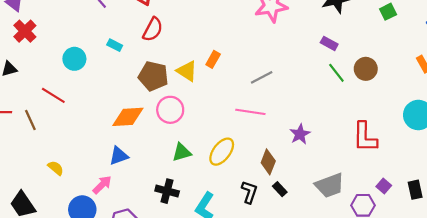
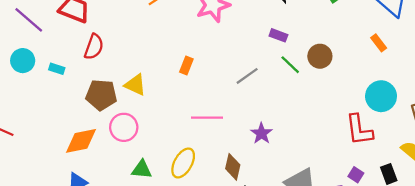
cyan circle: (74, 59) -> (23, 61), moved
orange rectangle: (213, 59) -> (186, 66), moved
gray line: (262, 77) -> (247, 76), moved
red L-shape: (365, 137) -> (359, 130), moved
green triangle: (182, 152) -> (142, 170), turned 30

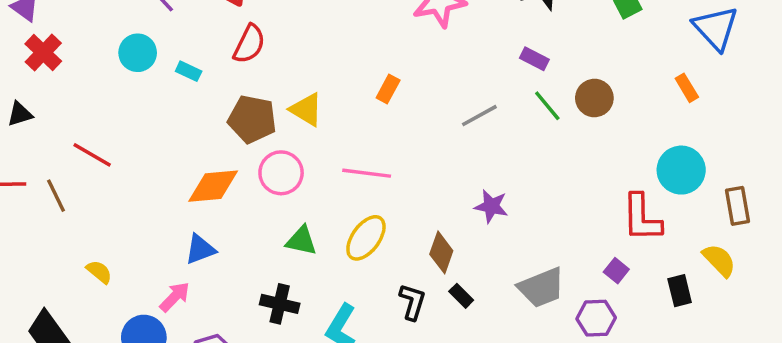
pink line: (207, 118) -> (367, 173), moved
purple star: (261, 133) -> (491, 206), turned -30
purple square: (356, 175) -> (616, 271), moved

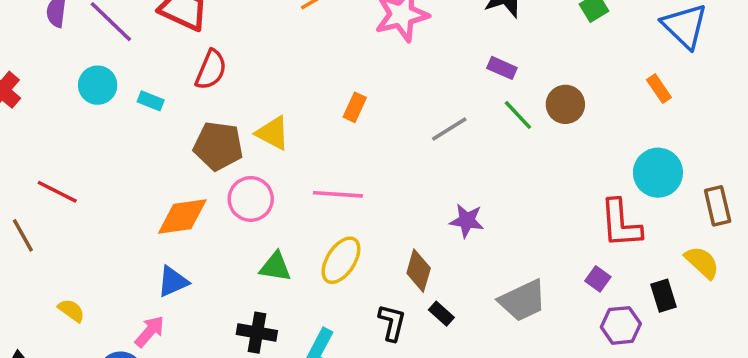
purple hexagon: (596, 318) -> (621, 325), moved

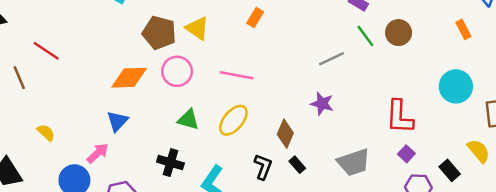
gray line: (449, 129) -> (331, 59), moved
red L-shape: (621, 224) -> (400, 117), moved
blue triangle: (173, 282) -> (117, 121), turned -30
black rectangle: (663, 296) -> (450, 170), turned -30

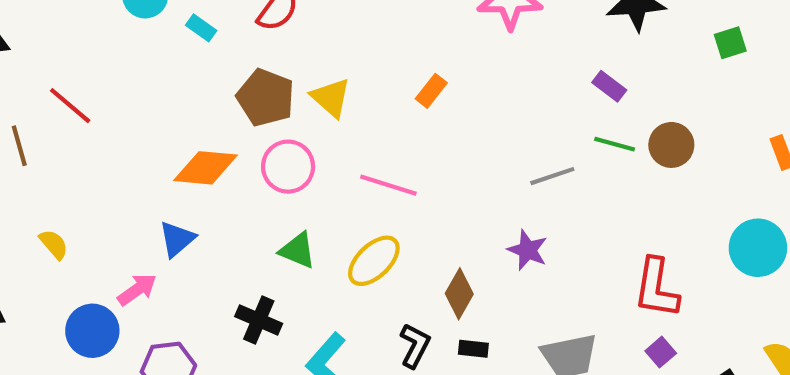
green line: (365, 36) -> (615, 144), turned -45
black rectangle: (297, 165) -> (473, 349), turned -49

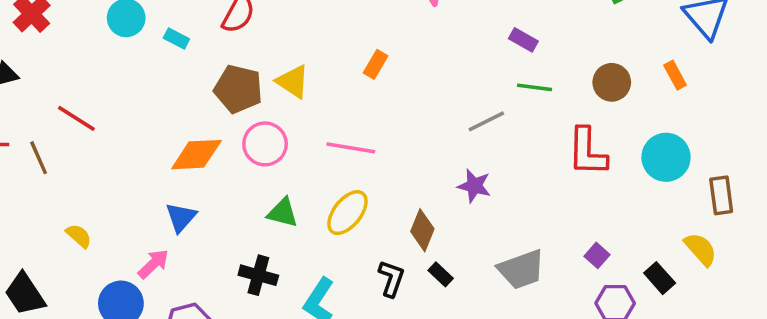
brown circle: (671, 145) -> (612, 82), moved
red L-shape: (656, 288) -> (587, 152), moved
black rectangle: (473, 349) -> (441, 274), turned 45

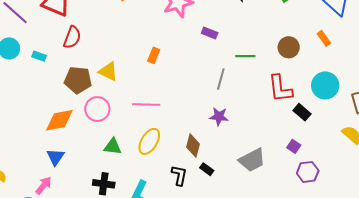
purple rectangle: (523, 40) -> (210, 33), moved
gray line: (486, 121) -> (221, 79), turned -40
black rectangle: (660, 278) -> (302, 112), moved

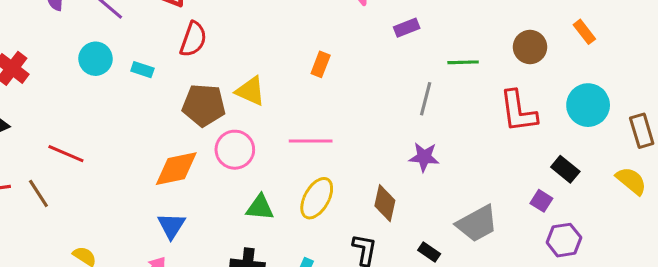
purple rectangle: (210, 33) -> (407, 28), turned -42
black rectangle: (302, 112) -> (565, 169), moved
black rectangle: (207, 169) -> (429, 252), moved

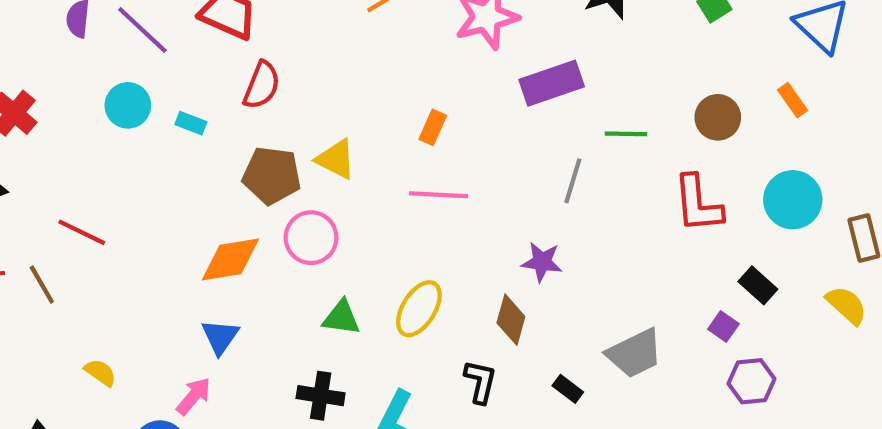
purple rectangle: (407, 28) -> (552, 83), size x1.8
pink line: (311, 141) -> (439, 195), moved
purple star: (424, 157) -> (542, 262), moved

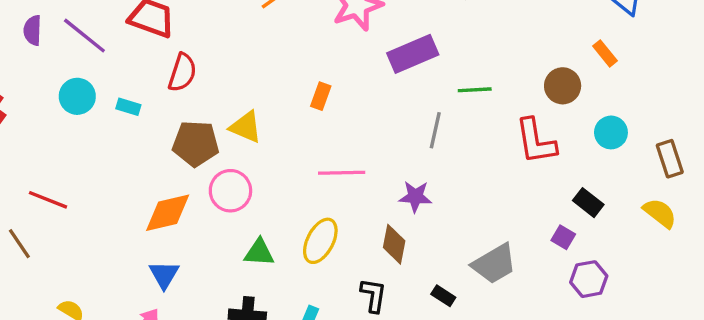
brown circle: (718, 117) -> (563, 86), moved
pink line: (439, 195) -> (342, 173), moved
cyan circle: (793, 200) -> (611, 132), size x0.7

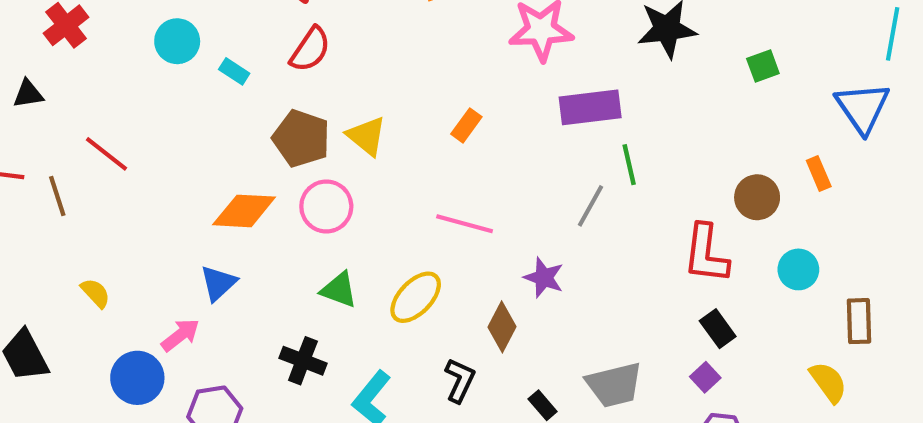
green line: (475, 90) -> (629, 165), moved, turned 64
black rectangle: (588, 203) -> (718, 329), moved

